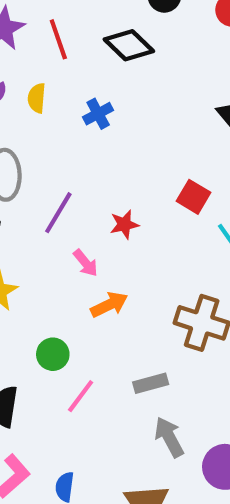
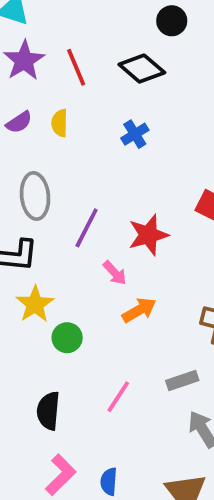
blue cross: (98, 114) -> (135, 134), moved
red star: (124, 224) -> (148, 235), size x1.5
green circle: (53, 354) -> (67, 338), moved

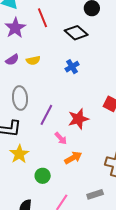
red line: (76, 67) -> (43, 18), moved
yellow semicircle: (60, 123) -> (33, 60), turned -104
green circle: (67, 338) -> (43, 176), moved

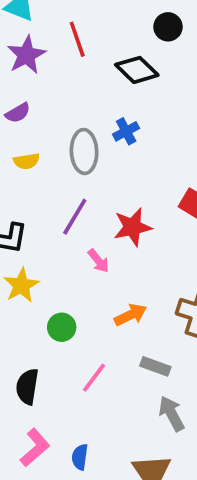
yellow semicircle: (33, 60) -> (26, 161), moved
gray ellipse: (20, 98) -> (84, 151), moved
orange arrow: (73, 158) -> (130, 315), moved
gray rectangle: (95, 194) -> (155, 366), turned 35

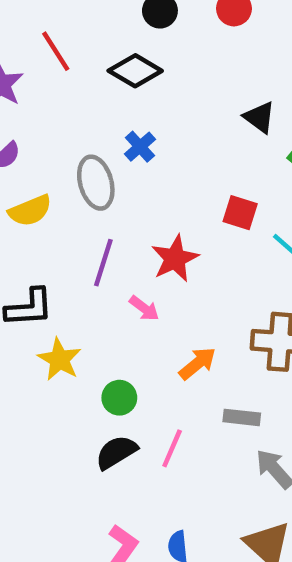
yellow semicircle: (26, 161) -> (30, 211), size x1.4
black semicircle: (27, 387) -> (116, 452), moved, turned 63

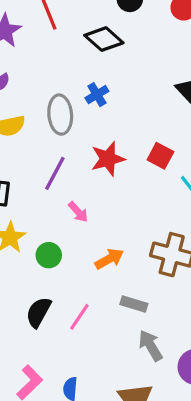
red star: (175, 259) -> (108, 159), moved
green circle: (119, 398) -> (49, 255), moved
black semicircle: (116, 452) -> (39, 312), turned -40

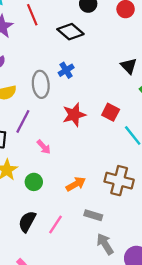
purple line: (55, 173) -> (23, 121), moved
pink arrow: (78, 212) -> (44, 147), moved

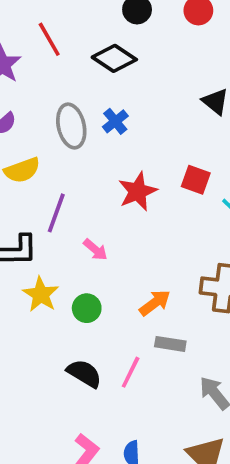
gray ellipse: (41, 84) -> (71, 126), moved
gray rectangle: (93, 215) -> (170, 344), moved
black semicircle: (27, 222) -> (84, 373), turned 100

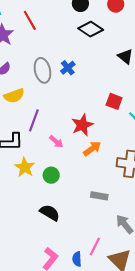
black diamond: (114, 58) -> (91, 29), moved
red star: (138, 191) -> (82, 125), moved
orange arrow: (155, 303) -> (92, 149), moved
pink line: (131, 372) -> (95, 246), moved

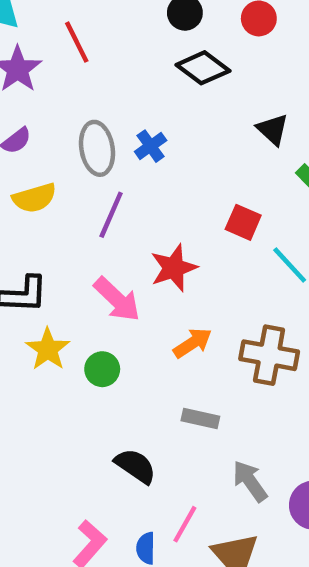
purple line: (34, 120) -> (111, 215), moved
pink arrow: (56, 142) -> (117, 299), size x1.6
orange arrow: (92, 149) -> (193, 343), moved
black semicircle: (50, 213) -> (135, 466), moved

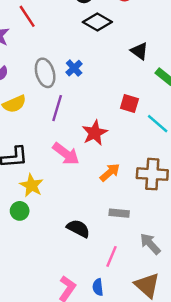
green circle: (102, 369) -> (20, 211), moved
black semicircle: (135, 466) -> (78, 228), moved
pink line: (185, 524) -> (111, 256), moved

